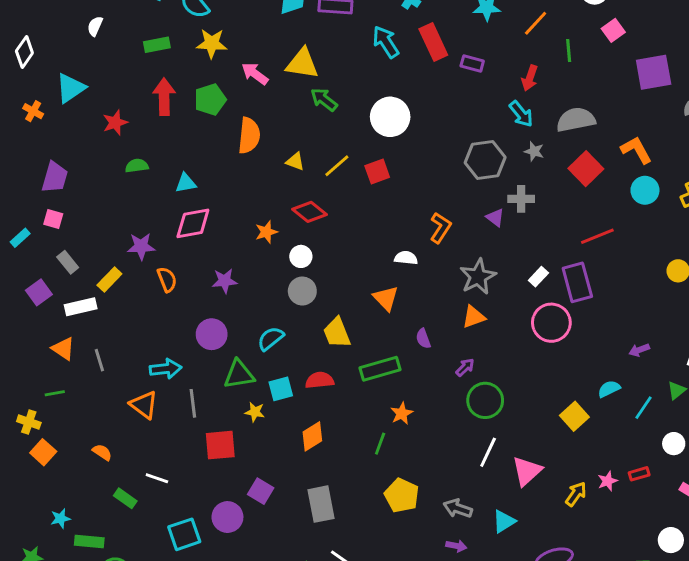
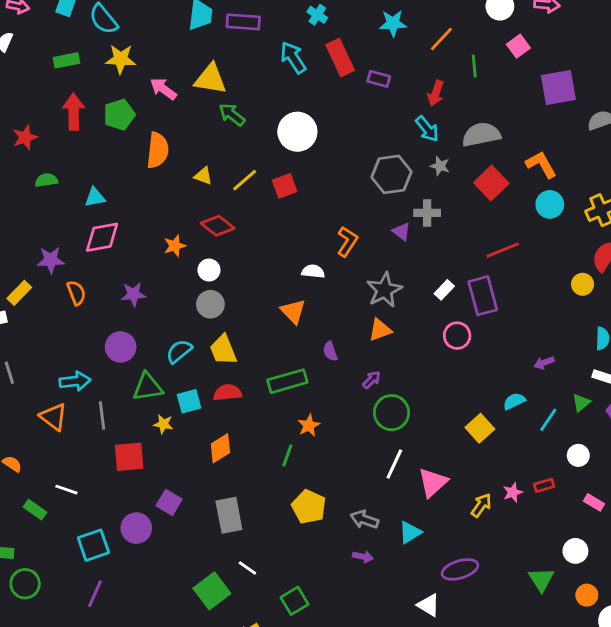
pink circle: (551, 323) -> (457, 336), size x0.7
yellow trapezoid: (337, 333) -> (223, 350), moved

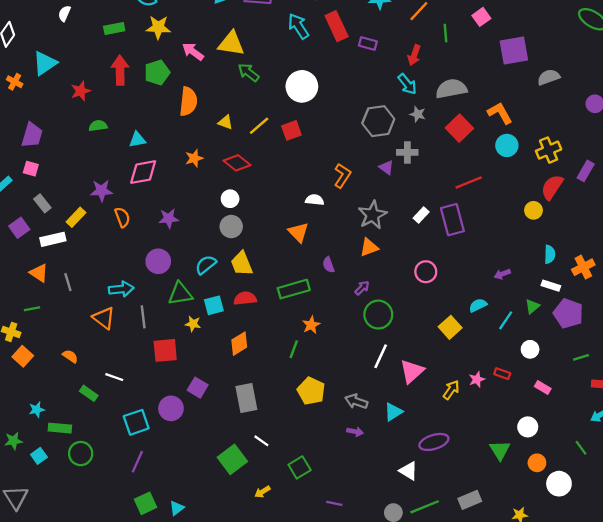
orange star: (175, 246) -> (194, 158), moved
pink circle: (457, 336) -> (426, 272), moved
red rectangle: (544, 485) -> (502, 374), turned 35

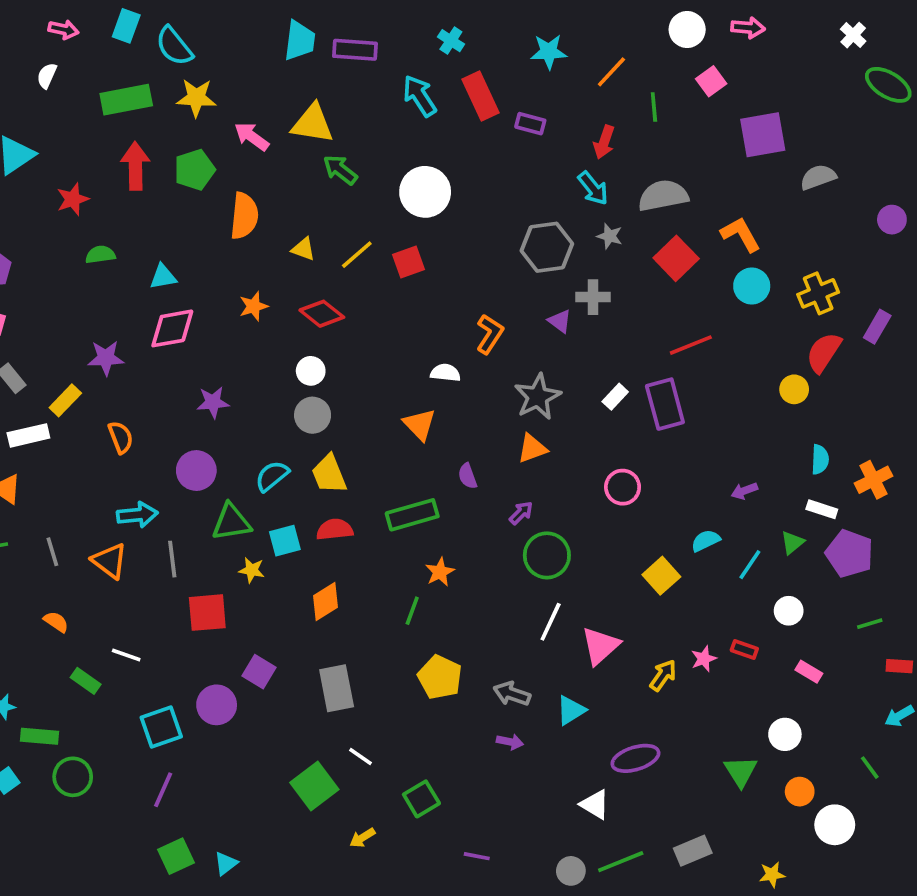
green rectangle: (114, 28) -> (126, 100), size x1.5
orange semicircle: (122, 217) -> (121, 437), moved
gray line: (68, 282) -> (52, 552), moved

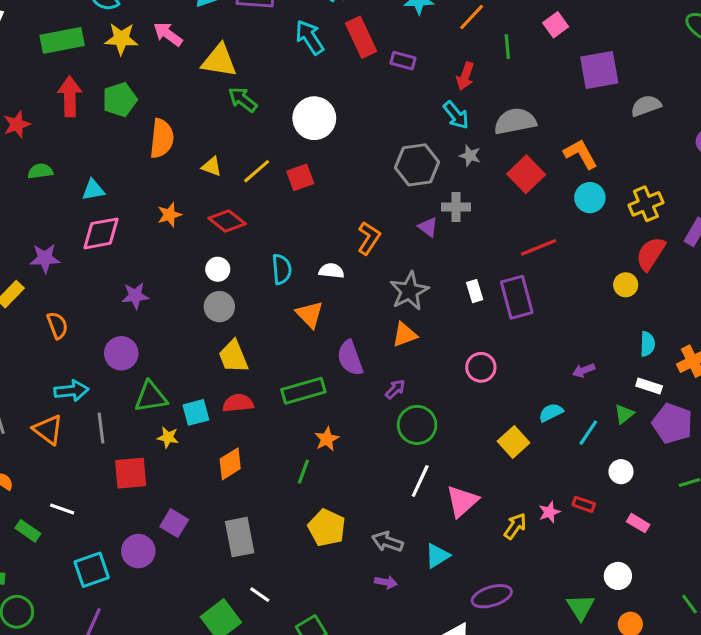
pink arrow: (252, 137) -> (168, 34), moved
white rectangle: (615, 397) -> (475, 291), turned -60
cyan semicircle: (272, 476) -> (282, 269), moved, turned 124
purple semicircle: (468, 476) -> (350, 358), size x1.6

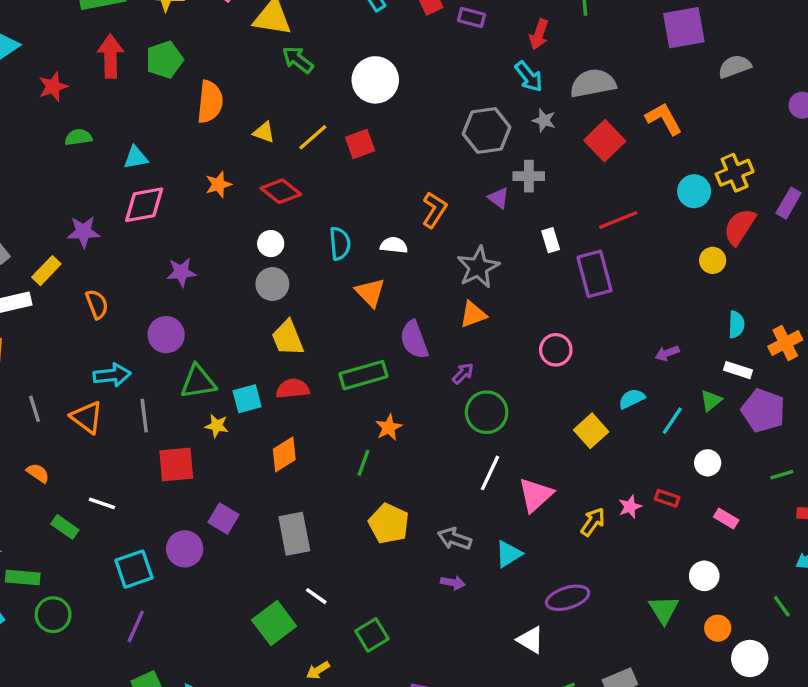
cyan circle: (590, 198) -> (694, 191), moved
white rectangle: (475, 291) -> (551, 240), moved

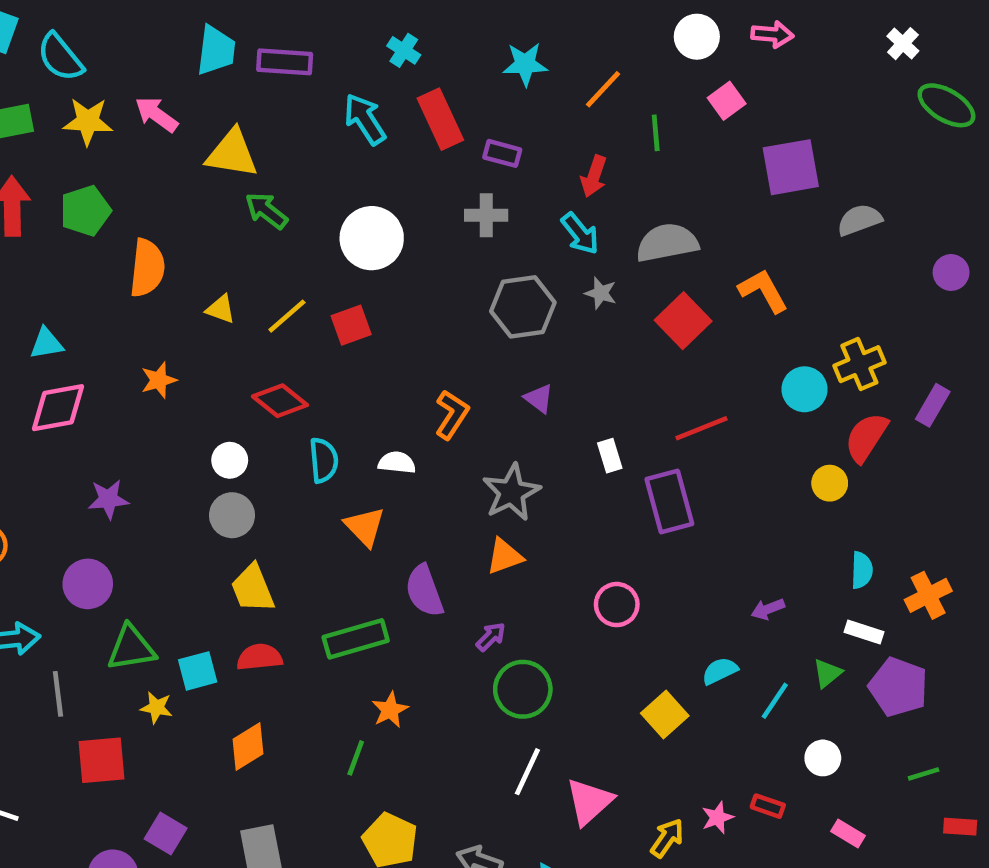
gray cross: (529, 176) -> (486, 215), moved
red diamond: (281, 191) -> (280, 401), moved

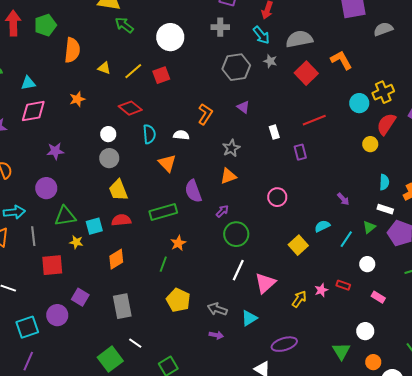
gray star: (511, 492) -> (231, 148), size x0.7
purple rectangle: (669, 501) -> (300, 152), size x0.6
purple arrow: (768, 609) -> (343, 199), turned -112

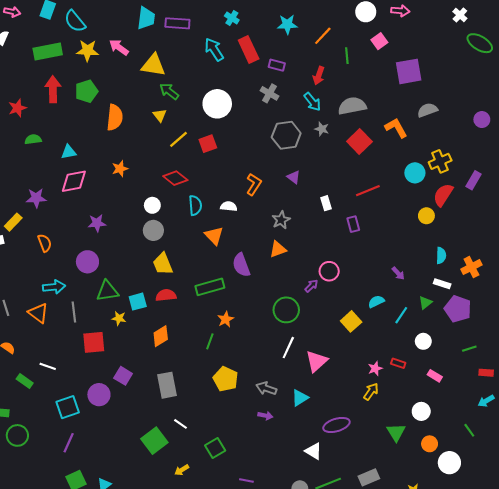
gray cross: (220, 27) -> (270, 93), turned 30
gray semicircle: (383, 29) -> (427, 110), moved
yellow triangle: (104, 68) -> (160, 115), moved, turned 32
purple arrow: (222, 211) -> (311, 286), moved
yellow arrow: (299, 299) -> (371, 392), moved

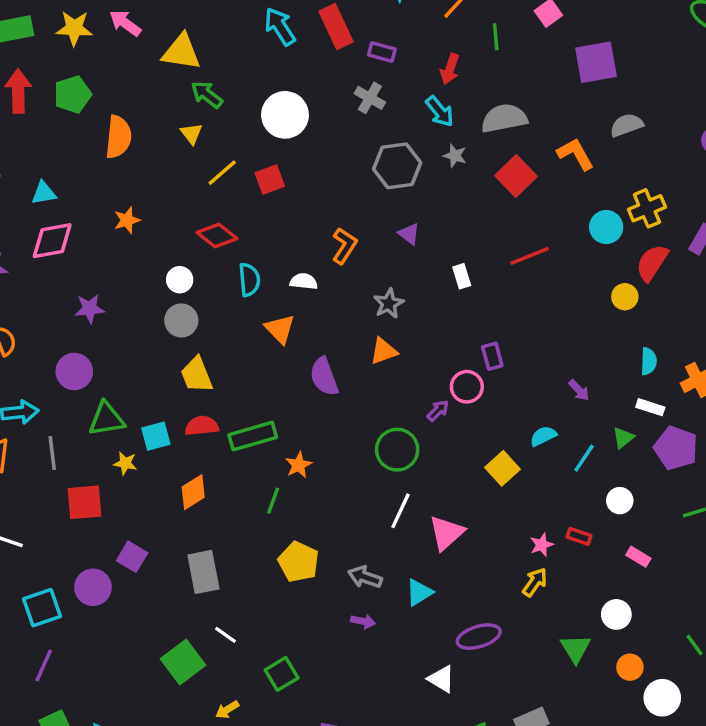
purple rectangle: (353, 224) -> (492, 356), moved
green rectangle: (210, 287) -> (253, 436), moved

